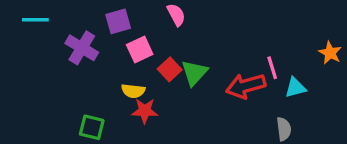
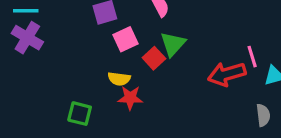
purple cross: (82, 48) -> (27, 38), moved
green triangle: (194, 73) -> (173, 44), moved

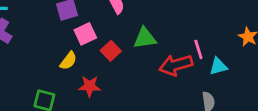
green triangle: (173, 44) -> (145, 38), moved, turned 40
yellow semicircle: (119, 79) -> (68, 61), moved, turned -60

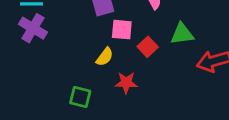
pink square: (85, 34) -> (122, 30), turned 30

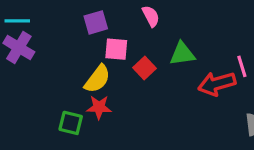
yellow semicircle: (105, 57) -> (97, 79), size x1.4
red star: (126, 83) -> (99, 107), moved

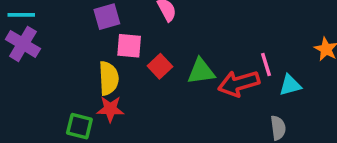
green triangle: (182, 54) -> (201, 71), moved
yellow semicircle: (97, 79) -> (109, 78), turned -40

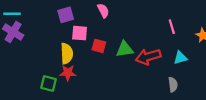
pink line: (266, 65) -> (172, 27), moved
red square: (160, 66) -> (99, 46), turned -32

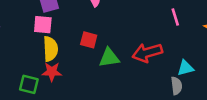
pink square: (80, 33) -> (43, 25), moved
green triangle: (125, 49) -> (109, 58), moved
cyan triangle: (180, 58) -> (185, 68), moved

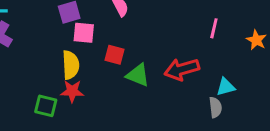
pink line: (175, 17) -> (214, 28), turned 30
pink square: (43, 25) -> (84, 33), moved
green triangle: (109, 58) -> (138, 75), turned 30

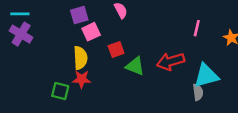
pink square: (84, 33) -> (91, 32), turned -30
red square: (114, 55) -> (116, 50), turned -35
cyan triangle: (226, 87) -> (206, 76), size x1.6

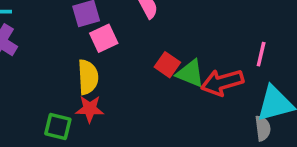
pink line: (197, 28) -> (261, 54), moved
red square: (116, 50) -> (167, 65), moved, turned -35
green triangle: (135, 66) -> (190, 74), moved

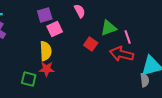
pink line: (261, 54) -> (128, 37), moved, turned -32
green triangle: (190, 74) -> (109, 28), moved, turned -42
red arrow: (222, 82) -> (122, 54), turned 30

